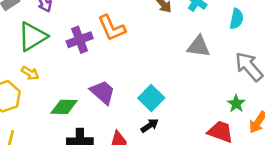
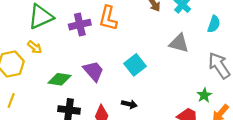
orange L-shape: (112, 28) -> (108, 18), turned 30
cyan square: (151, 98) -> (135, 65), moved
black arrow: (150, 126) -> (129, 104), turned 40

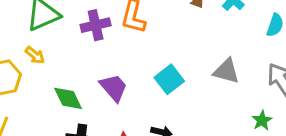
gray triangle: (179, 43) -> (226, 71), moved
green diamond: (60, 79) -> (68, 98), turned 55

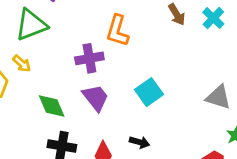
purple cross: (96, 25) -> (89, 58), moved
gray triangle: (226, 71) -> (218, 97), moved

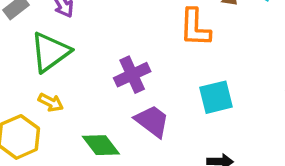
orange L-shape: (117, 31) -> (195, 28), moved
cyan square: (149, 92) -> (216, 97), turned 36

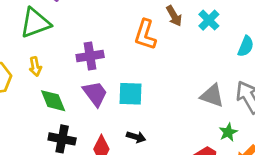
cyan square: (216, 97) -> (131, 94), moved
yellow arrow: (51, 102) -> (35, 67), moved, turned 36

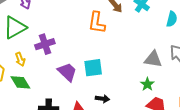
purple cross: (90, 56) -> (45, 44), moved
green diamond: (53, 101) -> (20, 82), moved
green star: (228, 132) -> (147, 84), moved

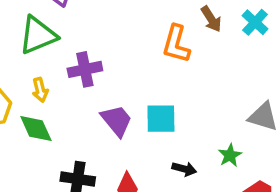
green star: (147, 84) -> (230, 155), moved
black arrow: (102, 99) -> (184, 169), moved

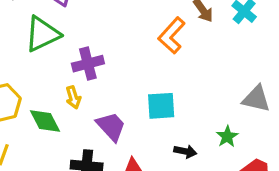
orange L-shape: (176, 44) -> (172, 35), turned 30
yellow arrow: (40, 90) -> (73, 97), moved
purple trapezoid: (117, 121) -> (111, 126), moved

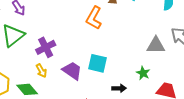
cyan square: (161, 106) -> (97, 63), turned 30
purple trapezoid: (111, 126) -> (72, 71), moved

